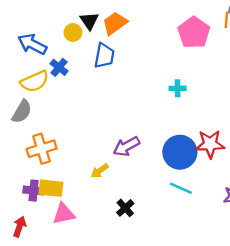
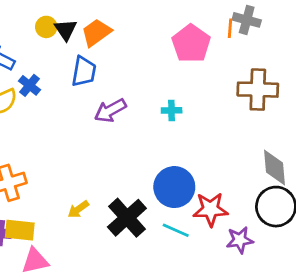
yellow circle: (73, 33) -> (46, 27), moved
red star: (210, 144) -> (211, 209), moved
purple arrow: (126, 146) -> (110, 110), moved
black cross: (125, 208) -> (127, 218), moved, size x1.8

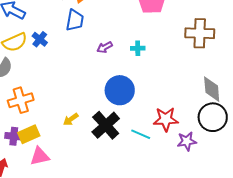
blue cross: (30, 85) -> (40, 39), moved
purple arrow: (110, 110) -> (105, 47), moved, size x0.7
blue circle: (174, 187) -> (120, 90), moved
yellow rectangle: (20, 230) -> (29, 134), turned -30

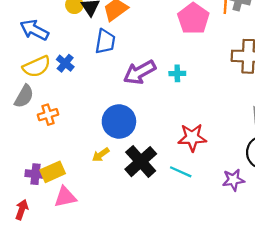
purple arrow: (105, 47) -> (140, 72), size x1.8
blue circle: (120, 90) -> (119, 122), moved
orange cross: (21, 100) -> (48, 115), moved, size x0.7
red star: (166, 119) -> (192, 138), moved

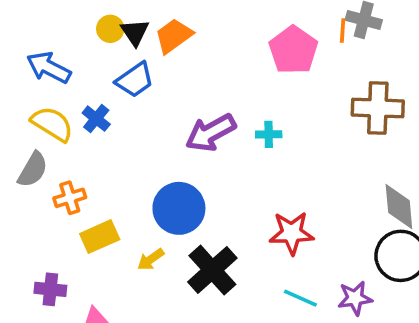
blue trapezoid: (105, 41) -> (135, 80), moved, turned 45
yellow semicircle: (37, 67) -> (52, 124), turned -124
yellow rectangle: (53, 172) -> (100, 237), moved
cyan line: (181, 172) -> (300, 298), moved

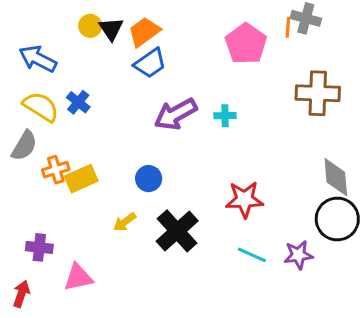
blue trapezoid: (135, 80) -> (150, 63), moved
blue circle: (179, 208) -> (149, 179), size x0.6
yellow rectangle: (100, 237) -> (81, 179), moved

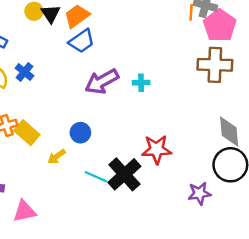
pink pentagon: (246, 44) -> (220, 26), moved
yellow rectangle: (81, 179) -> (27, 133), turned 65
yellow arrow: (125, 222) -> (57, 156), moved
black cross: (177, 231) -> (124, 174), moved
cyan line: (252, 255) -> (96, 177), moved

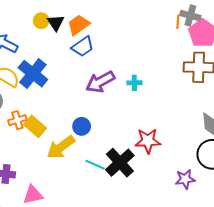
blue cross: (24, 72) -> (33, 74), size x1.8
yellow arrow: (57, 156) -> (61, 147), size x1.8

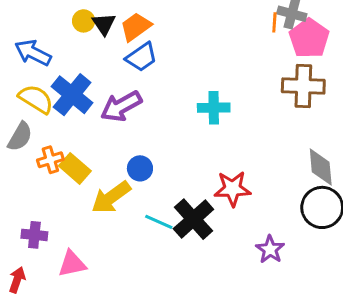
purple arrow: (100, 82) -> (121, 106), moved
cyan cross: (134, 83) -> (214, 108), size x1.5
purple star: (185, 179) -> (270, 249), moved, turned -30

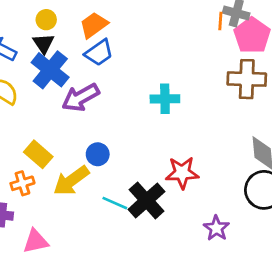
black triangle: (104, 24) -> (44, 43), moved
blue cross: (72, 95) -> (50, 70), moved
orange cross: (50, 160) -> (22, 183), moved

